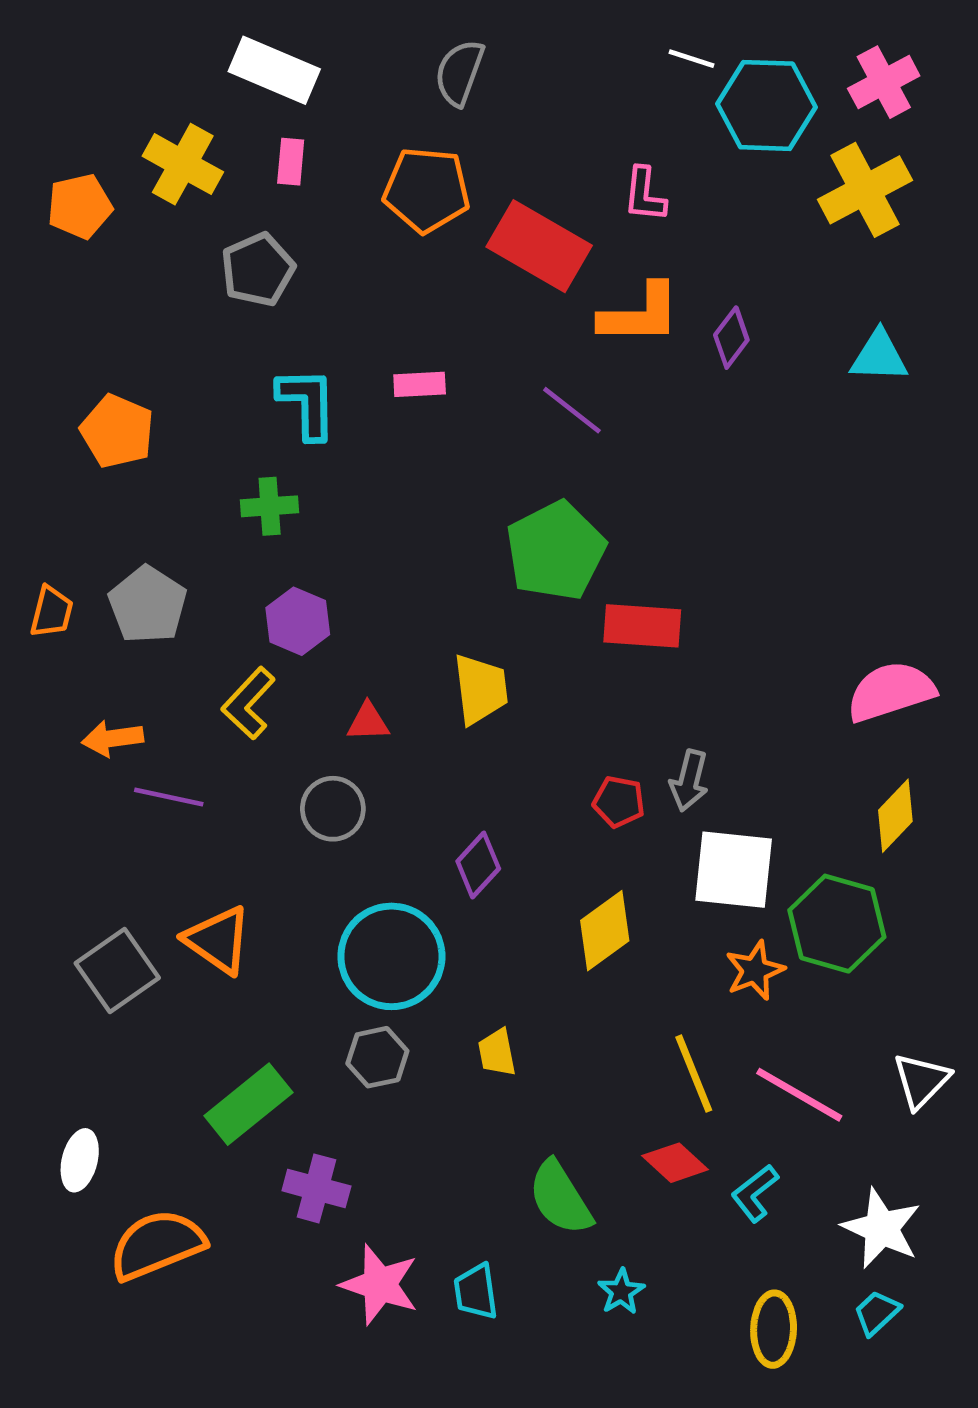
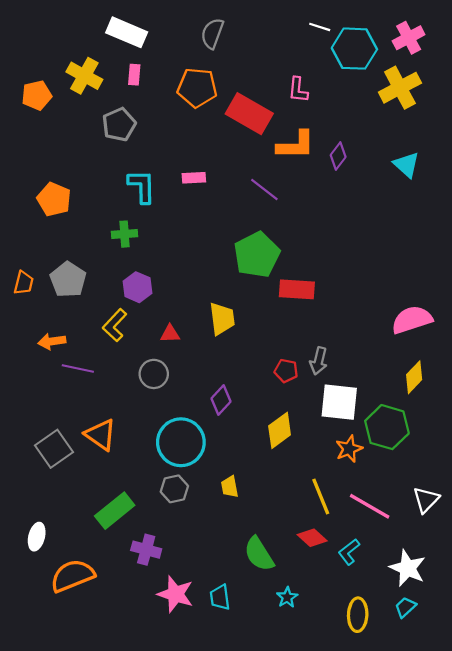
cyan triangle: (879, 356) -> (406, 165), turned 40

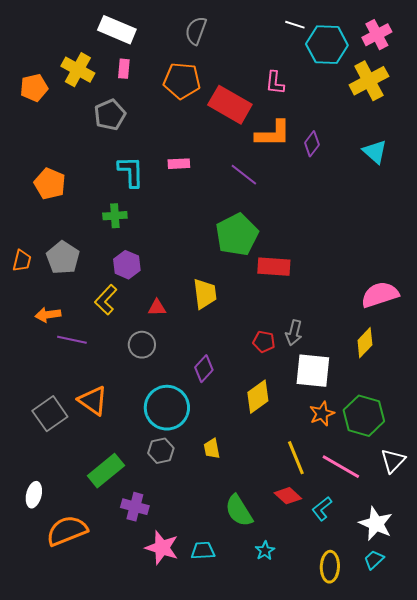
yellow diamond: (414, 377) -> (365, 343), moved
green hexagon: (387, 427) -> (364, 416), moved
cyan trapezoid: (220, 597) -> (203, 551), turned 95

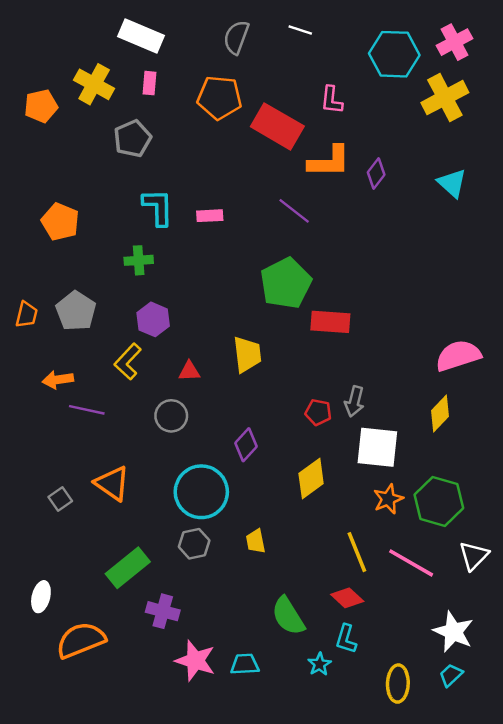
white line: (295, 25) -> (300, 30), moved
pink rectangle: (179, 164) -> (210, 216), moved
gray square: (50, 414) -> (60, 499), size x0.6
cyan L-shape: (322, 509) -> (346, 639), moved, turned -35

